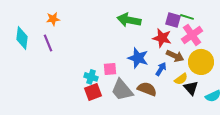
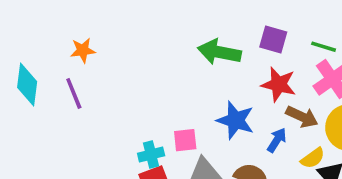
purple square: (173, 20) -> (273, 40), moved
cyan cross: (91, 77) -> (151, 154), turned -32

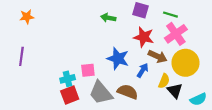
green arrow: (219, 52) -> (108, 18), size x0.6
purple line: (74, 93) -> (21, 56), moved, turned 30
yellow semicircle: (313, 158) -> (164, 81), turned -32

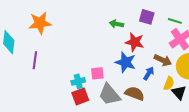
orange star: (27, 17) -> (40, 23), size x1.6
red star: (144, 37) -> (135, 42), moved

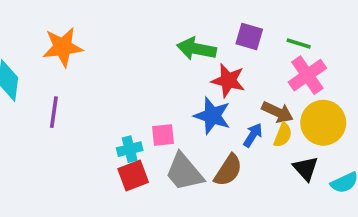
green arrow: (116, 24) -> (196, 49), size x1.5
yellow semicircle: (169, 83) -> (283, 135), moved
brown semicircle: (135, 93) -> (228, 170), turned 102

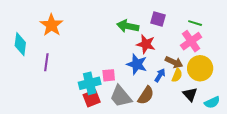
green line: (299, 44) -> (195, 23), moved
orange star: (63, 47) -> (51, 25), turned -30
cyan cross: (130, 149) -> (90, 83), size x1.5

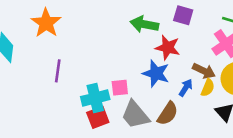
purple line: (46, 62) -> (58, 71), moved

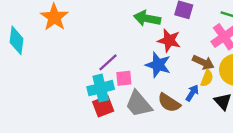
purple line: (58, 71) -> (108, 62), moved, turned 40
blue arrow: (186, 88) -> (192, 93), moved
brown semicircle: (168, 114) -> (169, 103), turned 90

